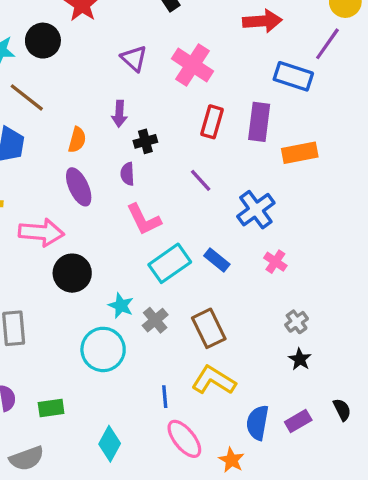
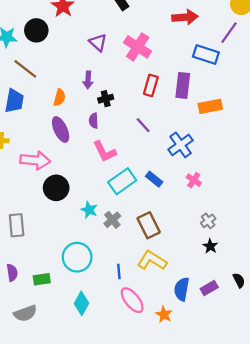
cyan circle: (103, 349) -> (77, 257), moved

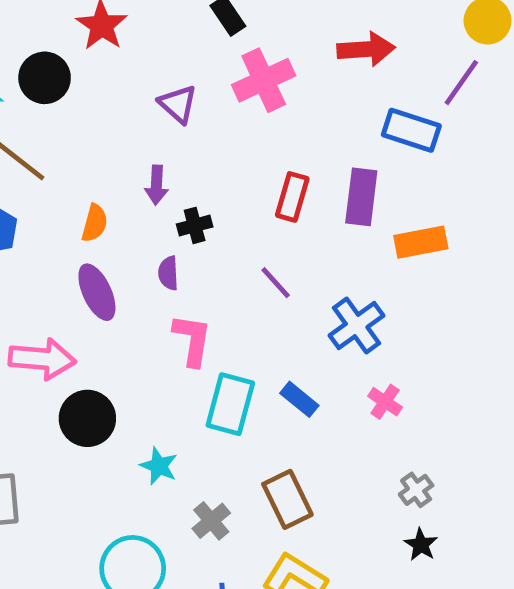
pink cross: (138, 47) -> (264, 80), moved, turned 32
pink L-shape: (105, 151) -> (192, 340), turned -145
cyan rectangle: (122, 181) -> (230, 404), turned -40
gray cross: (112, 220) -> (211, 521), moved

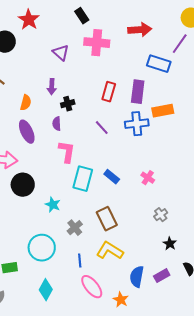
pink cross: (264, 80) -> (97, 43), turned 30
blue cross: (357, 326) -> (137, 124), moved, turned 30
black star: (421, 545) -> (170, 244), moved

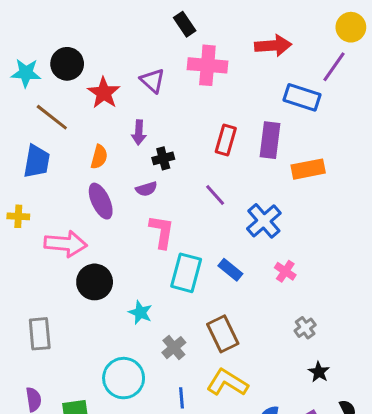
red star: (29, 20) -> (104, 93), moved
purple semicircle: (57, 124) -> (146, 189), turned -104
blue cross: (137, 124) -> (264, 221), moved, turned -35

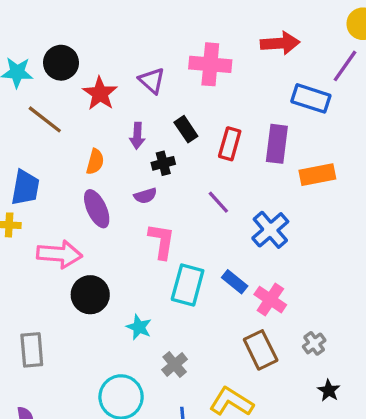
black rectangle: (185, 24) -> (186, 129), moved
blue trapezoid: (37, 161) -> (25, 188), moved
pink cross: (285, 271) -> (270, 300), moved, size x1.4
brown rectangle: (223, 334) -> (261, 350), moved

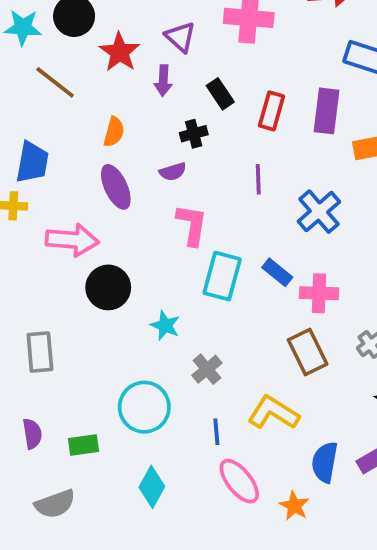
purple arrow: (137, 136) -> (163, 81), moved
purple line: (218, 202) -> (258, 179), turned 40
pink cross: (270, 300) -> (319, 293), turned -32

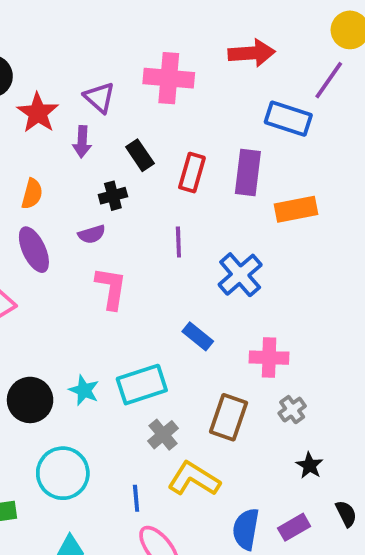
cyan rectangle: (222, 276) -> (142, 385), moved, turned 57
black circle: (108, 287) -> (30, 400), moved
pink cross: (319, 293) -> (269, 358), moved
brown rectangle: (308, 352) -> (229, 417), turned 45
gray cross: (207, 369) -> (163, 435), moved

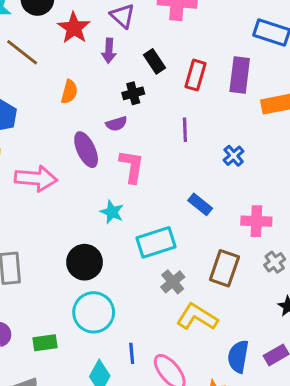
purple ellipse: (34, 250) -> (86, 150), moved
blue cross: (240, 275) -> (234, 156), size x0.6
cyan star: (84, 390) -> (112, 212), moved
black circle: (30, 400) -> (85, 262), moved
blue line: (136, 498) -> (132, 353), moved

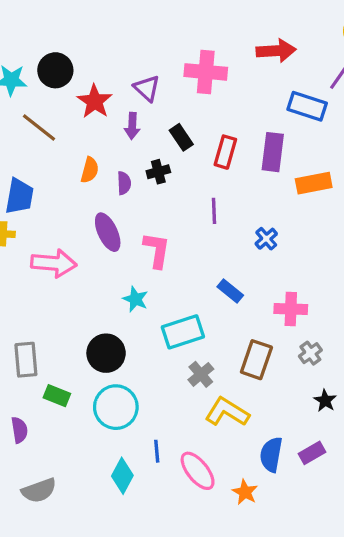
purple semicircle: (116, 124) -> (124, 183), moved, turned -75
green rectangle: (45, 343) -> (57, 396), moved, turned 30

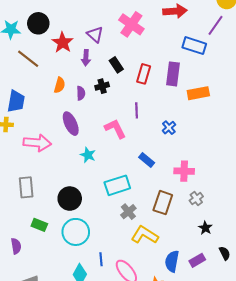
pink cross: (206, 72) -> (131, 24), turned 30
pink L-shape: (157, 250) -> (115, 129), moved, turned -35
cyan star: (135, 299) -> (88, 155), moved
gray rectangle: (26, 360) -> (26, 187), moved

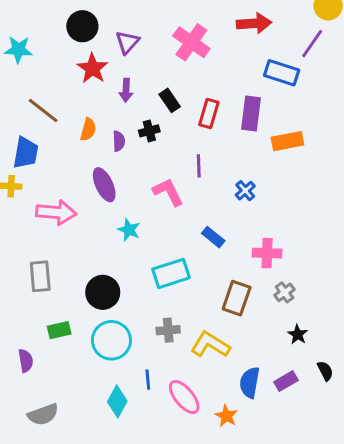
black circle: (38, 23) -> (82, 26), moved
purple triangle: (95, 34) -> (127, 42), moved, turned 30
brown line: (28, 59) -> (43, 111), moved
gray cross: (128, 212) -> (168, 330), moved, turned 35
green rectangle: (39, 225) -> (59, 330), turned -35

